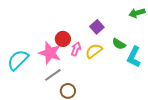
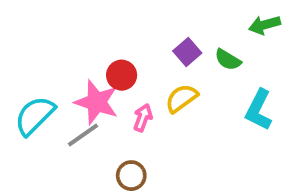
green semicircle: (119, 44) -> (228, 60), moved
pink arrow: (76, 49) -> (143, 118), moved
gray line: (53, 75) -> (83, 135), moved

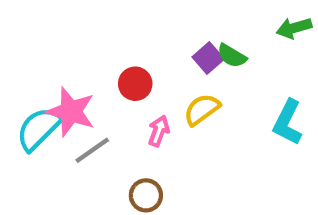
green semicircle: (228, 60) -> (232, 56), moved
pink star: (96, 102) -> (71, 112), moved

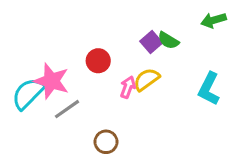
pink arrow: (159, 131) -> (128, 87), moved

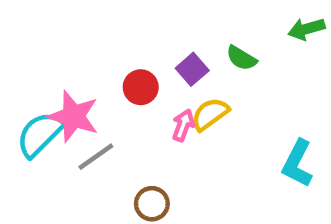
purple square: (151, 42) -> (192, 69), moved
cyan L-shape: (209, 89) -> (297, 163), moved

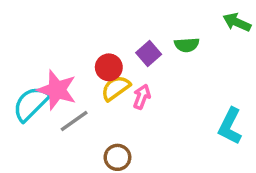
green arrow: (306, 29) -> (237, 22), turned 40
green semicircle: (241, 58) -> (187, 45), turned -35
yellow semicircle: (210, 114) -> (116, 88), moved

